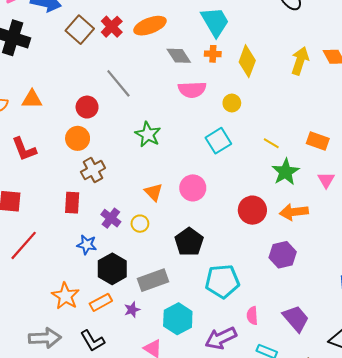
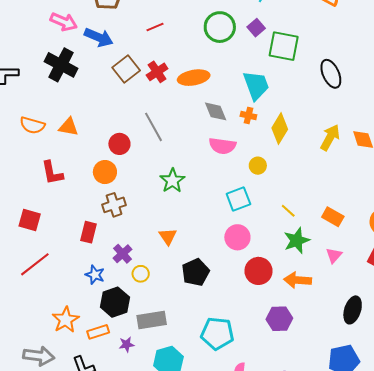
pink circle: (193, 188) -> (237, 237), moved
yellow circle: (140, 224) -> (141, 274), moved
black pentagon: (189, 242) -> (196, 272), moved

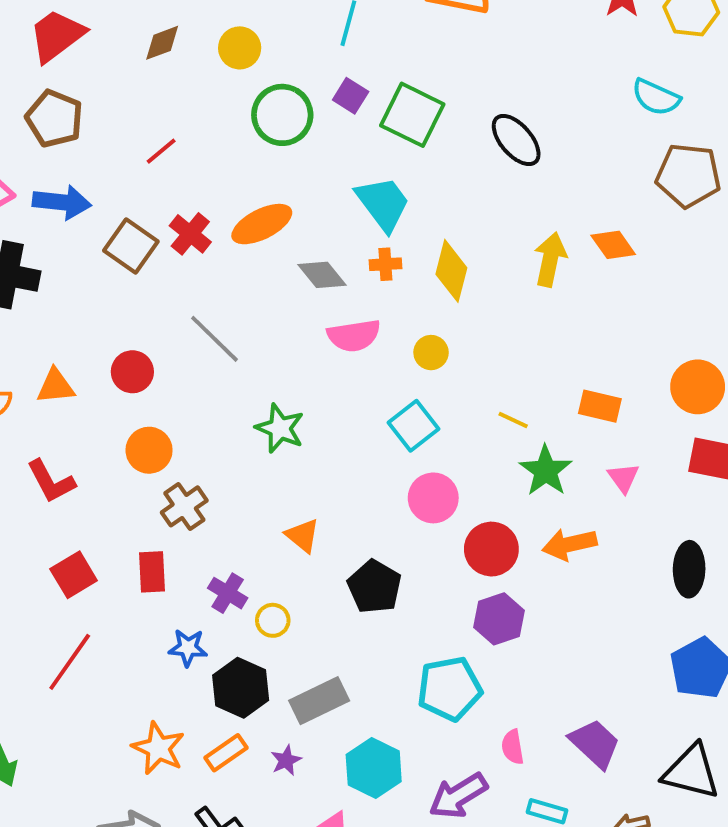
green square: (284, 46) -> (412, 115), turned 32
red circle: (119, 144) -> (132, 372), moved
red square: (30, 220) -> (74, 575), moved, turned -30
purple hexagon: (279, 319) -> (499, 619), moved

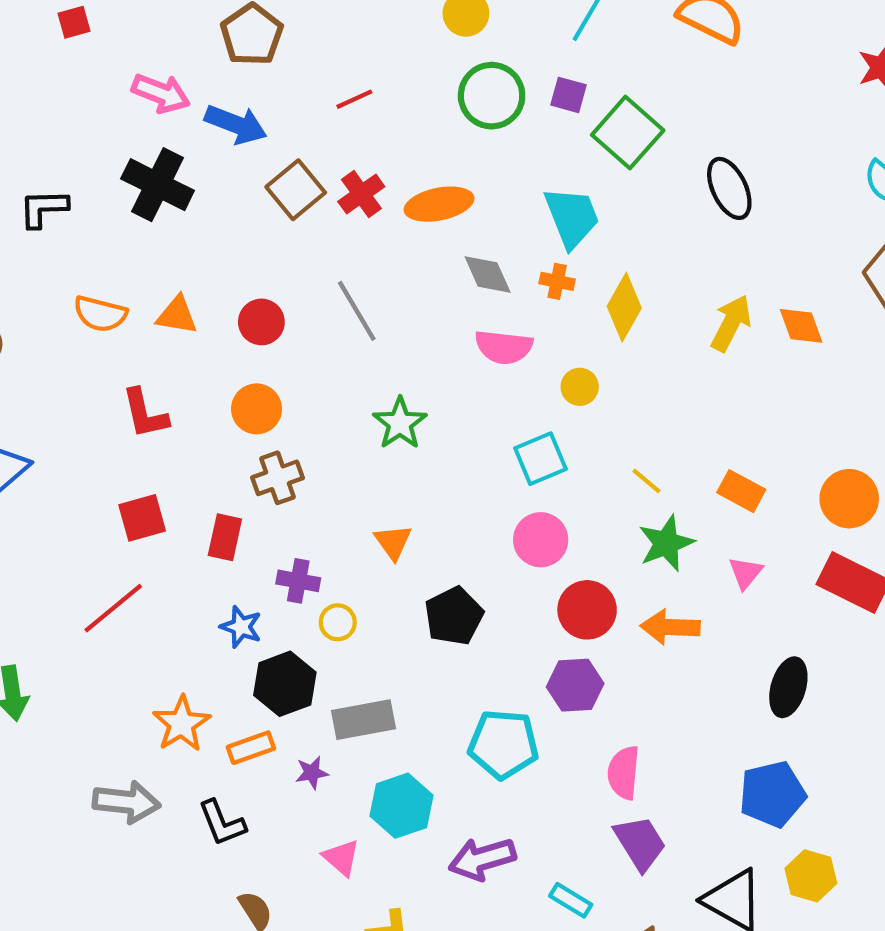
purple square: (351, 96) -> (569, 95), turned -32
purple cross: (228, 593) -> (298, 581), turned -36
pink semicircle: (513, 747) -> (624, 773), moved, size x1.4

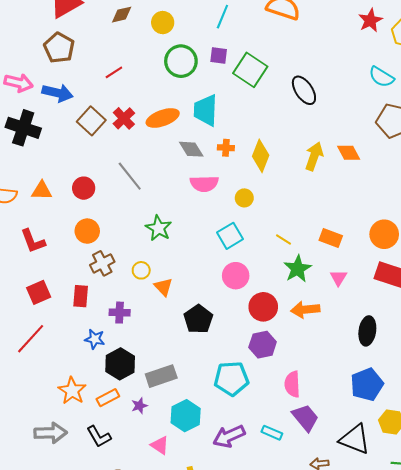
cyan trapezoid: (572, 217) -> (206, 110), moved, turned -148
yellow circle: (338, 622) -> (141, 270), moved
cyan rectangle: (571, 900) -> (272, 433), moved

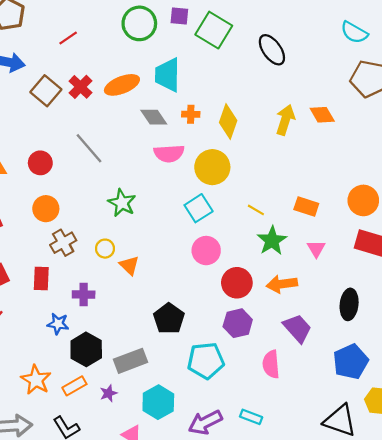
yellow circle: (244, 198) -> (212, 167), size x1.8
black pentagon: (198, 319) -> (169, 319), moved
purple trapezoid: (305, 418) -> (297, 328), moved

